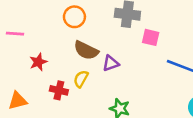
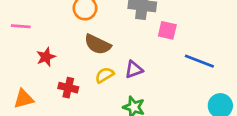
purple triangle: (111, 63) -> (134, 69), moved
yellow semicircle: (81, 79) -> (105, 75), moved, turned 30

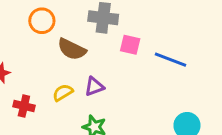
brown semicircle: (98, 44) -> (72, 49), moved
blue line: (199, 61) -> (171, 60), moved

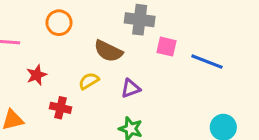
orange circle: (42, 21) -> (59, 23), moved
yellow semicircle: (63, 93) -> (89, 81), moved

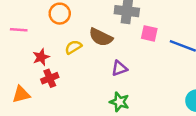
yellow semicircle: (89, 81) -> (73, 47), moved
red cross: (60, 108) -> (50, 78), moved, turned -35

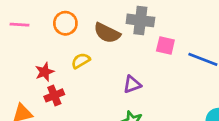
pink line: (19, 30) -> (20, 25), moved
brown semicircle: (101, 37) -> (107, 33), moved

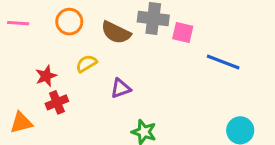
pink square: (165, 45) -> (183, 32), moved
purple triangle: (132, 84) -> (121, 88), moved

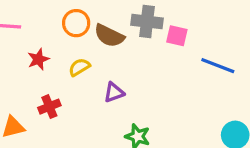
orange circle: (69, 22) -> (76, 23), moved
red star: (46, 76) -> (38, 59), moved

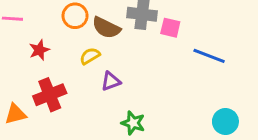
yellow semicircle: (79, 67) -> (90, 56), moved
red cross: (49, 107) -> (50, 95), size x1.5

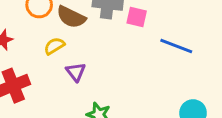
purple triangle: (111, 81) -> (76, 72), turned -48

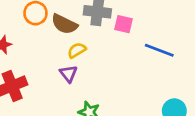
yellow semicircle: (54, 46) -> (77, 50), moved

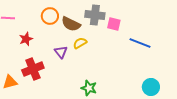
purple triangle: (68, 74) -> (61, 52), moved

